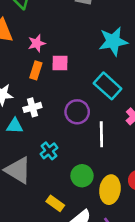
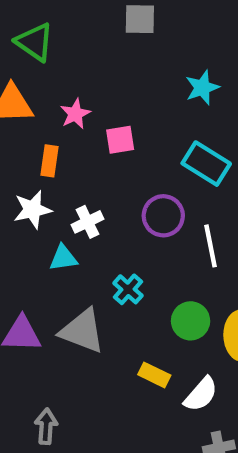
cyan star: (113, 41) -> (202, 88), size x0.7
orange rectangle: (36, 70) -> (50, 161), moved

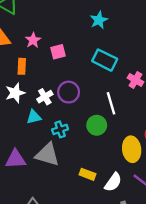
purple circle: (163, 216) -> (69, 92), moved
cyan cross: (128, 289) -> (60, 129), moved, turned 35
green circle: (191, 321) -> (97, 125), moved

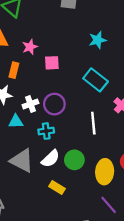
green circle: (97, 125) -> (74, 160), moved
cyan cross: (60, 129) -> (46, 131), moved
white semicircle: (113, 182) -> (50, 159), moved

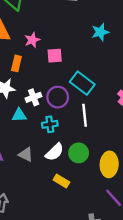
cyan rectangle: (96, 80) -> (82, 83), moved
white line: (93, 123) -> (85, 115), moved
gray triangle: (22, 161) -> (26, 154), size x0.6

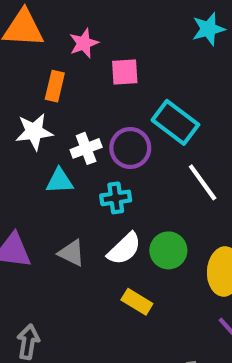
white line: (85, 115) -> (203, 182), moved, turned -30

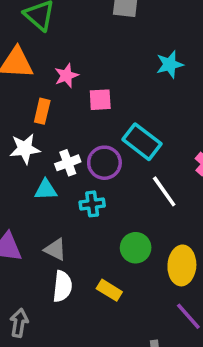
white semicircle: (124, 249) -> (62, 286), moved, turned -40

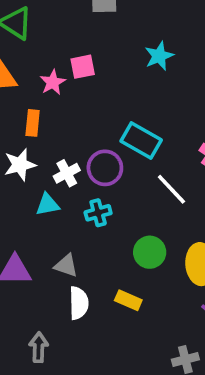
pink square: (100, 100) -> (83, 67), moved

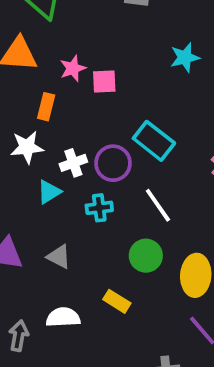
pink square: (83, 67) -> (104, 81), moved
white line: (171, 189) -> (158, 205), moved
cyan triangle: (48, 205) -> (49, 192), turned -30
white semicircle: (79, 303) -> (63, 317), moved, turned -100

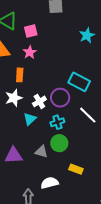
pink square: (104, 81) -> (31, 31), moved
green circle: (146, 256) -> (59, 143), moved

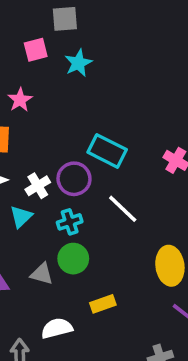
pink square: (31, 31) -> (36, 50), moved
cyan star: (87, 35) -> (78, 63), moved
yellow rectangle: (76, 169) -> (103, 304), turned -40

